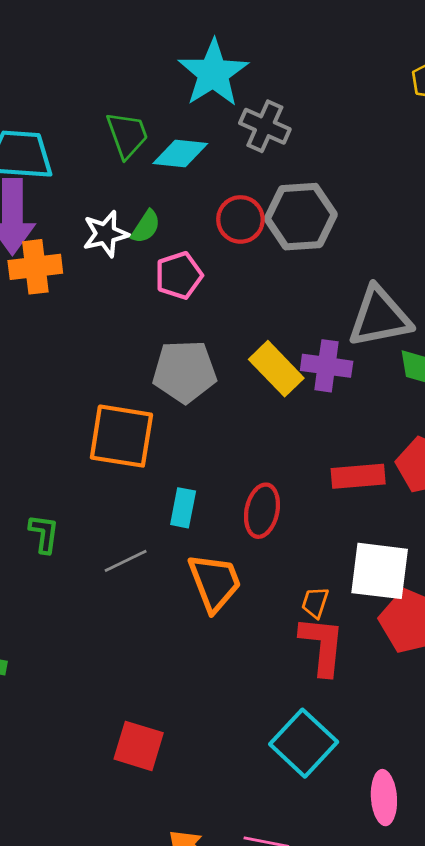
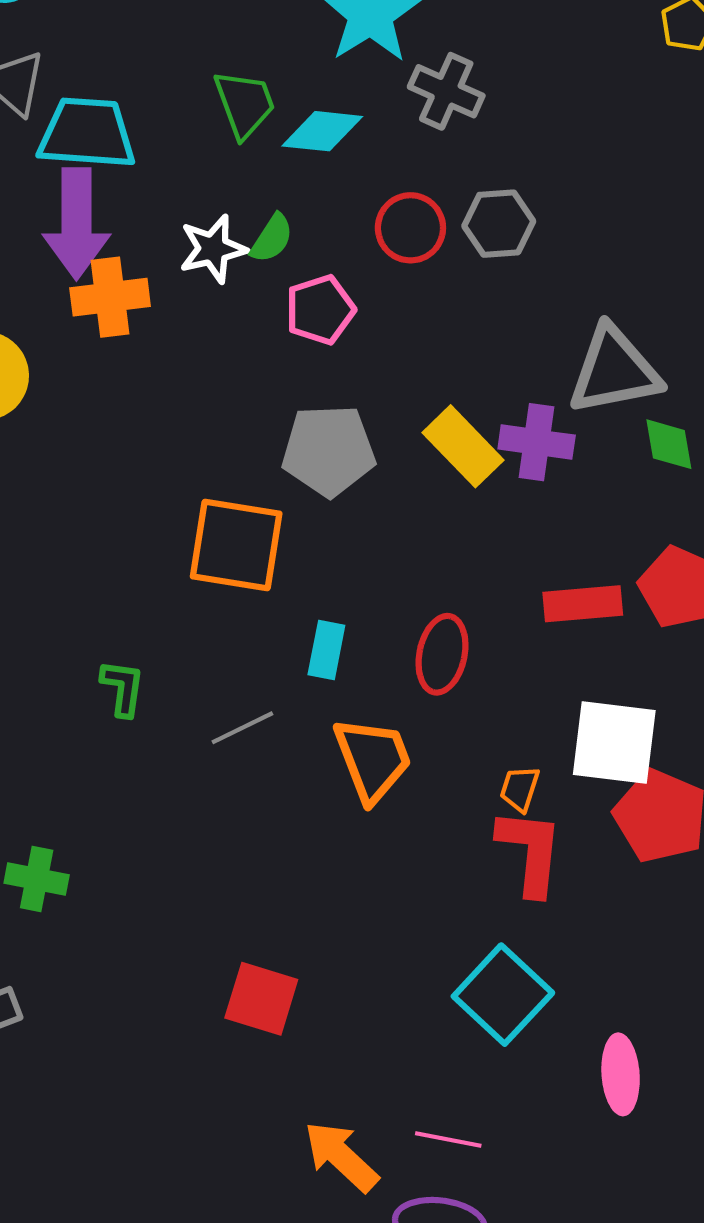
gray hexagon: (301, 217) -> (499, 224), size x0.7

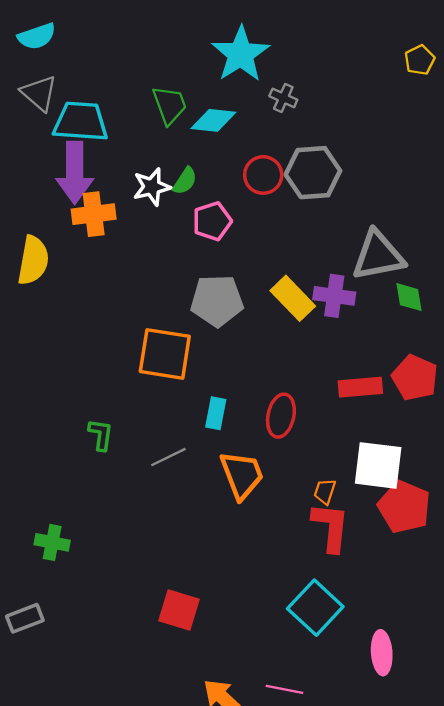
gray cross: (446, 91) -> (283, 98), size x0.7
gray hexagon: (499, 224) -> (313, 173), size x1.4

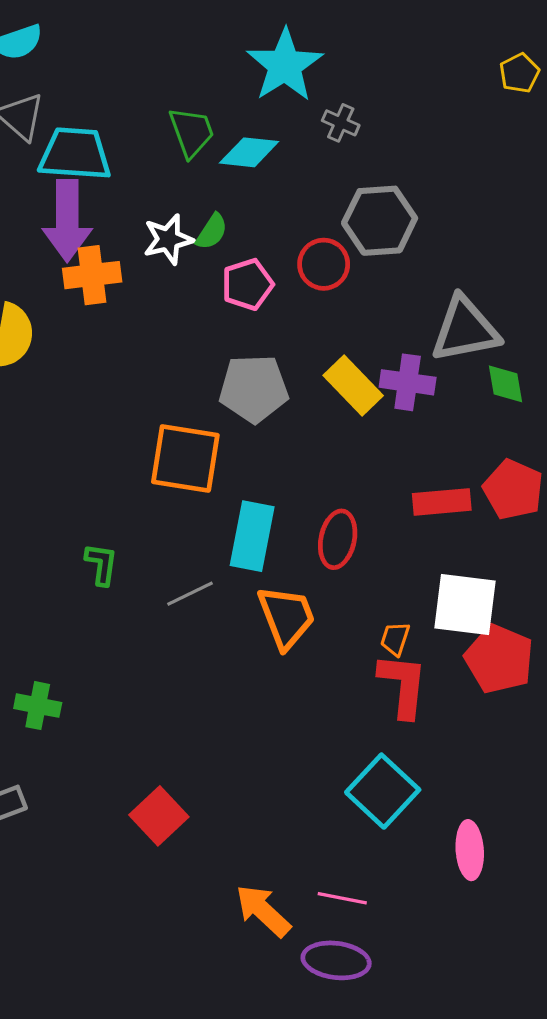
red circle: (263, 175) -> (324, 264), moved
cyan rectangle: (216, 413) -> (252, 536), size x1.6
red square: (179, 610) -> (159, 816), moved, turned 30

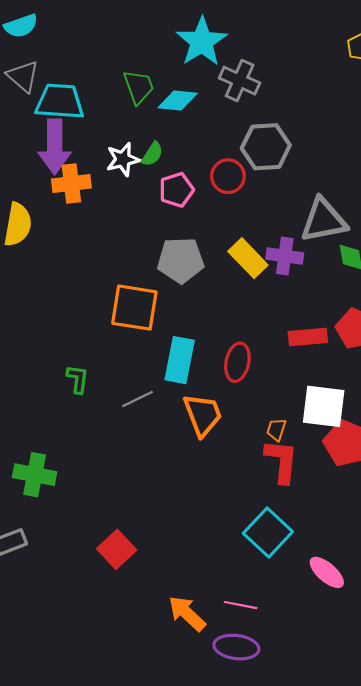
gray cross: (341, 123) -> (240, 81), size x1.6
green cross: (38, 706) -> (35, 475), size x1.4
pink ellipse: (470, 850) -> (327, 572), turned -45

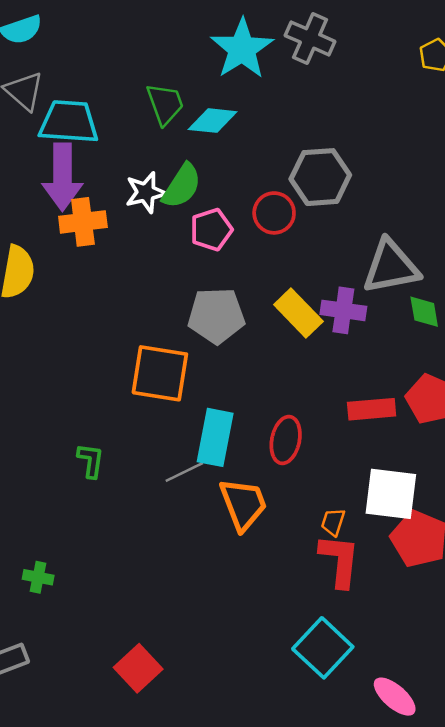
gray cross: (240, 81) -> (310, 38), moved
green semicircle: (152, 154) -> (182, 186), size x1.5
gray line: (138, 399) -> (184, 472), moved
green cross: (35, 475) -> (38, 577), size x0.6

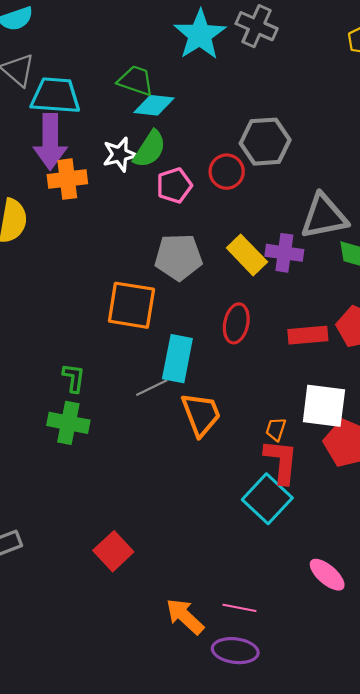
green trapezoid: (165, 104) -> (136, 81), turned -51
cyan diamond: (213, 121) -> (154, 105), moved
red ellipse: (286, 440) -> (236, 323), moved
green cross: (38, 577) -> (68, 423), moved, size x1.6
cyan square: (323, 648) -> (267, 499), moved

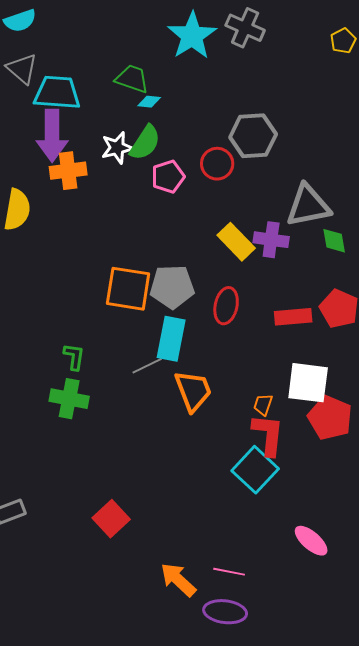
cyan diamond: (154, 105) -> (149, 102), size x0.6
gray pentagon: (179, 257) -> (172, 287), moved

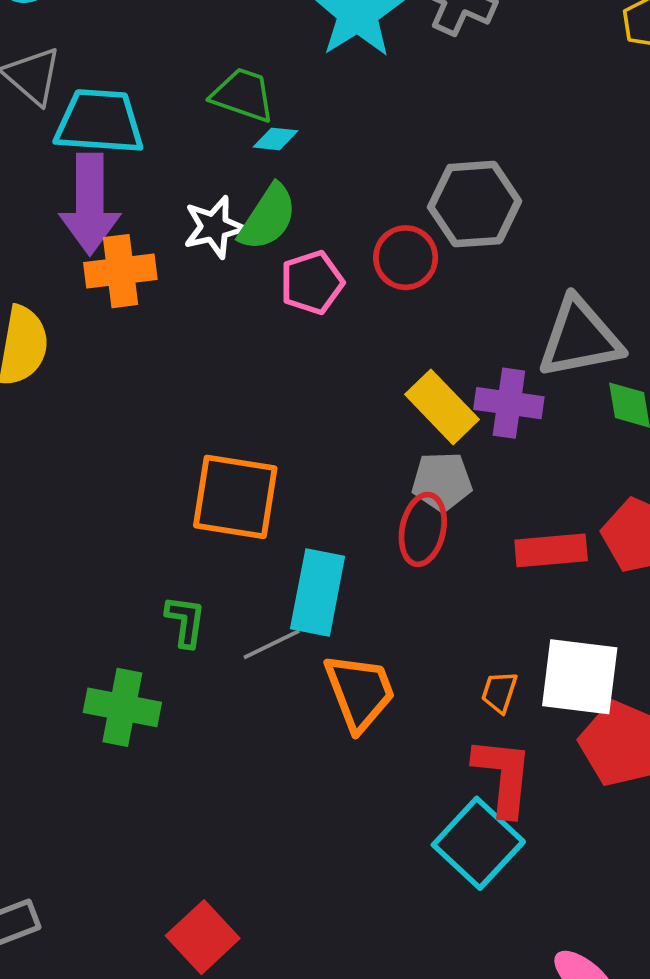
gray pentagon: (172, 287) -> (442, 482), moved, size x0.7
green L-shape: (74, 357) -> (186, 621), moved
orange trapezoid: (263, 405) -> (499, 692), moved

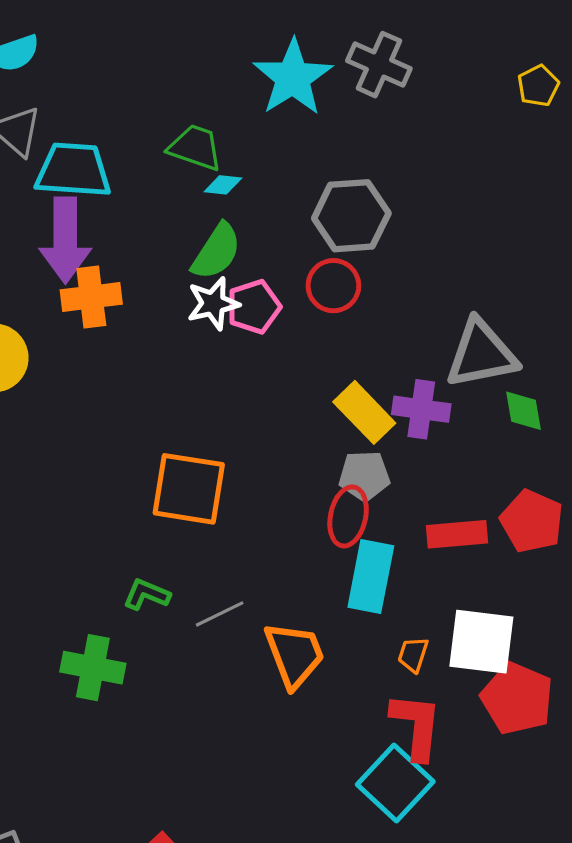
gray hexagon: (474, 204) -> (351, 216), moved
white star: (214, 227) -> (213, 304), moved
cyan rectangle: (318, 593) -> (371, 577), moved
green L-shape: (186, 621) -> (147, 594), turned -75

